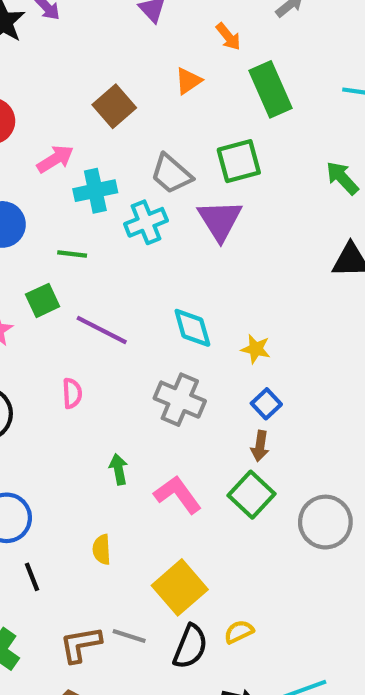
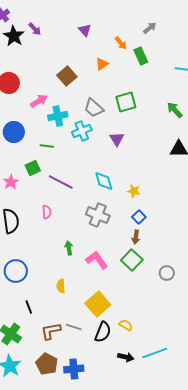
green rectangle: (271, 89) -> (141, 56), moved, size x0.7
purple triangle: (220, 220) -> (117, 139), moved, size x0.7
gray circle: (325, 522) -> (167, 273), size x0.6
black line: (32, 577) -> (29, 307), moved
yellow semicircle: (239, 632) -> (126, 325), turned 56

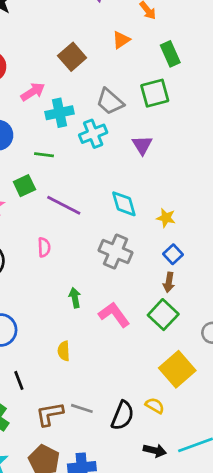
green rectangle: (141, 56) -> (170, 54), moved
yellow square: (98, 304) -> (177, 369), moved

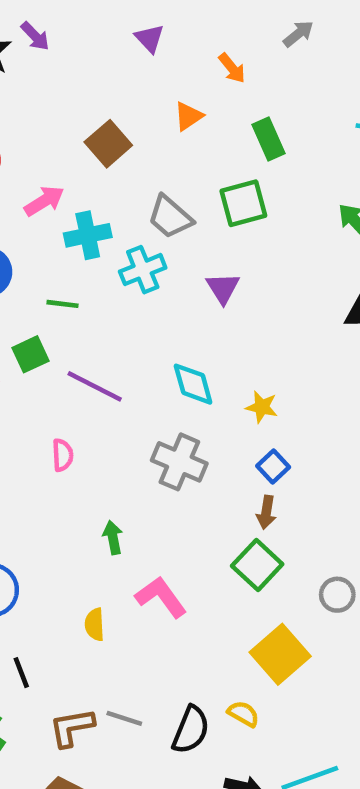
pink L-shape: (114, 315) -> (161, 597), moved

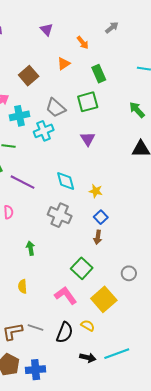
purple triangle: (223, 288) -> (88, 139), moved
green square: (257, 565) -> (82, 268), moved
pink L-shape: (161, 597) -> (66, 295), moved

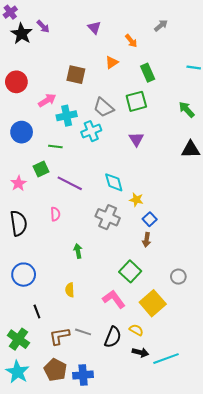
brown square: (29, 76) -> (76, 75), turned -36
yellow star: (96, 191) -> (136, 200), moved
black arrow: (88, 358) -> (140, 352), moved

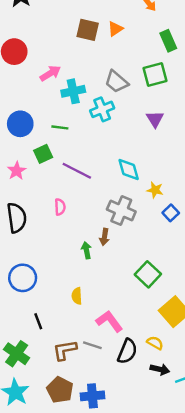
orange triangle: (112, 62) -> (115, 29), moved
brown square: (76, 75) -> (88, 30), moved
blue circle: (22, 132) -> (20, 124), moved
brown arrow: (147, 240) -> (104, 237), moved
pink L-shape: (114, 299) -> (109, 321), moved

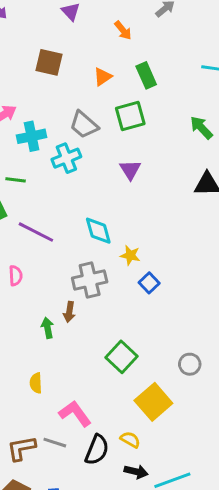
orange triangle: (115, 29) -> (103, 77), moved
gray cross: (121, 210) -> (90, 280), turned -36

